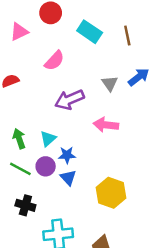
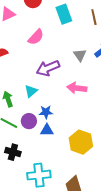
cyan rectangle: (90, 32) -> (64, 14), turned 36
cyan triangle: (48, 139) -> (31, 91), moved
blue triangle: (68, 178) -> (47, 130), turned -48

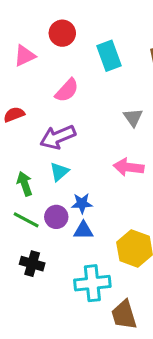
purple arrow: (48, 68) -> (58, 137), moved
cyan cross: (39, 175) -> (92, 283), moved

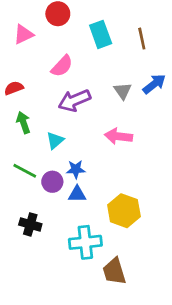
purple arrow: (58, 137) -> (74, 100), moved
green arrow: (25, 184) -> (23, 123), moved
green line: (26, 220) -> (25, 171), moved

